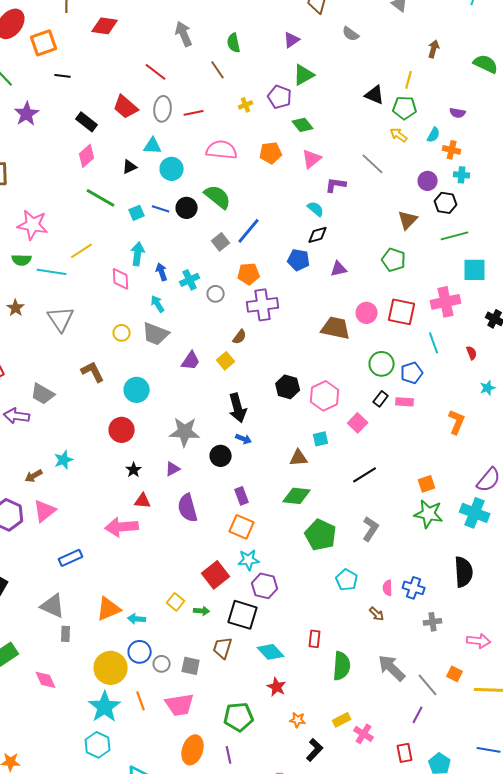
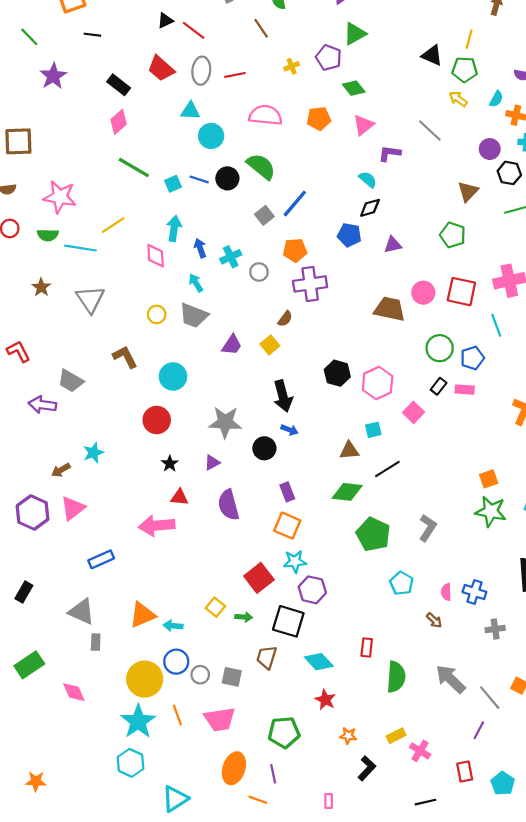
black triangle: (130, 167) -> (165, 21), moved
black line: (365, 475) -> (387, 469), moved

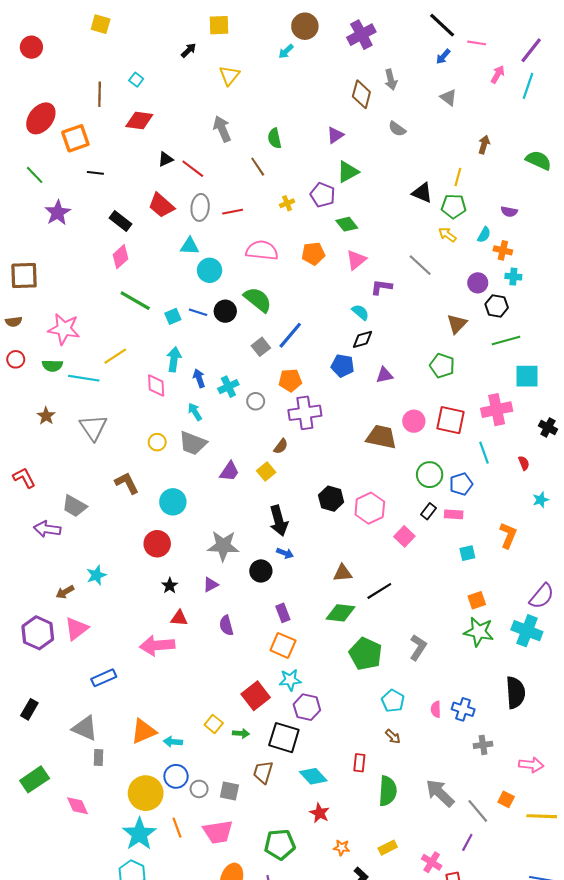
cyan square: (373, 430) -> (467, 553), moved
purple semicircle: (228, 505) -> (226, 625), size x0.7
brown arrow: (434, 620) -> (393, 737), moved
pink cross: (420, 751) -> (432, 862), moved

